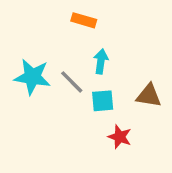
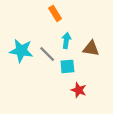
orange rectangle: (84, 20) -> (55, 13), turned 42
brown triangle: (149, 96) -> (91, 48), moved

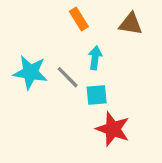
brown triangle: (91, 48) -> (131, 24), moved
red star: (79, 90) -> (113, 129), size x1.5

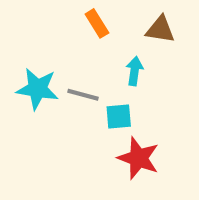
cyan arrow: (95, 58) -> (135, 71), moved
gray line: (68, 77) -> (83, 95), turned -30

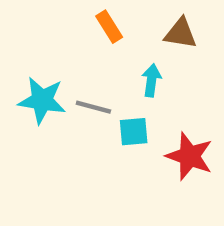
red star: (138, 158) -> (189, 156), moved

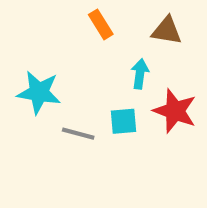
gray line: (93, 107) -> (78, 134), moved
red star: (189, 156) -> (175, 111), moved

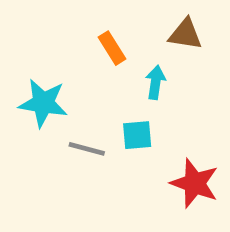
orange rectangle: (101, 24) -> (112, 48), moved
red star: (175, 111) -> (195, 183), moved

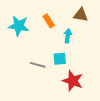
cyan star: (43, 103) -> (19, 26), moved
red star: (195, 183) -> (73, 81), moved

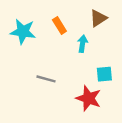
brown triangle: (81, 15) -> (98, 18), turned -42
cyan square: (60, 59) -> (104, 74), moved

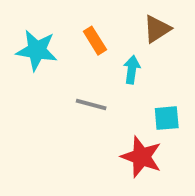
gray line: (46, 79) -> (91, 104), moved

